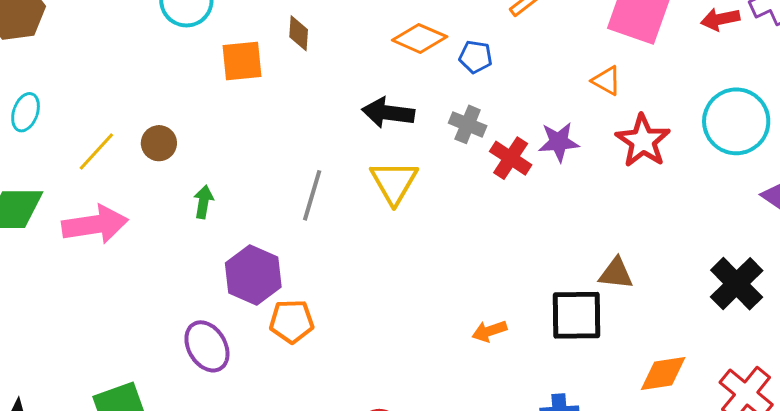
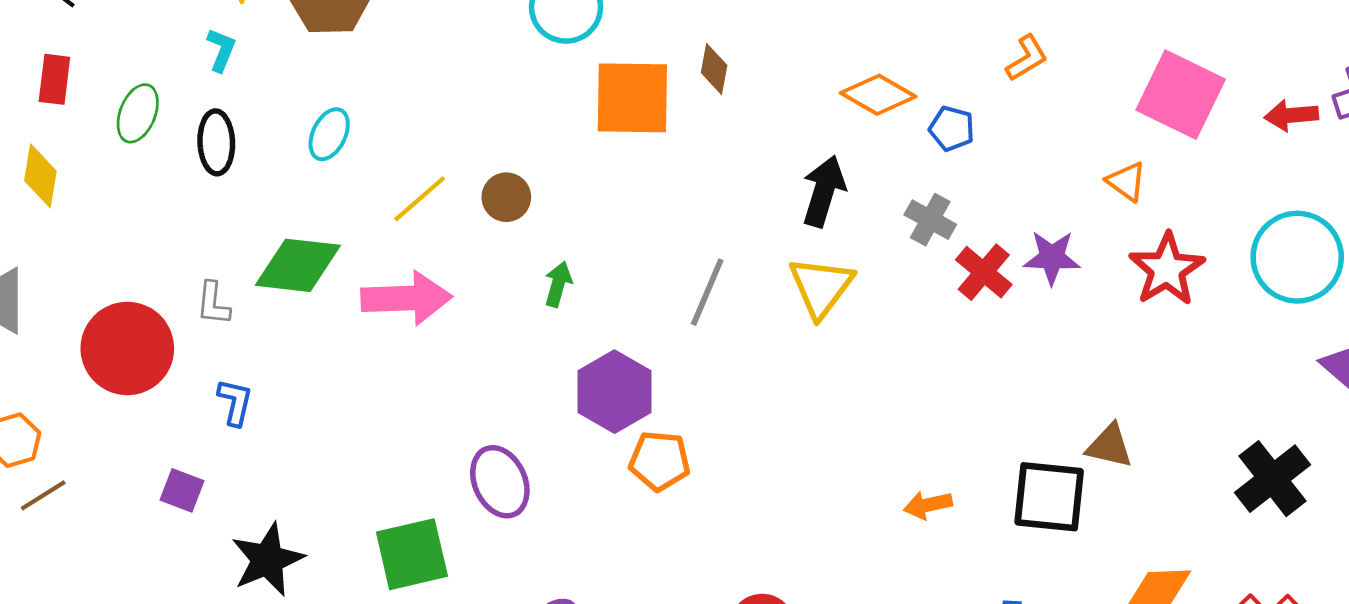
orange square: (242, 61) -> (632, 98), size x1.4
black arrow: (388, 113) -> (824, 191), turned 93
purple ellipse: (207, 346) -> (500, 482), moved

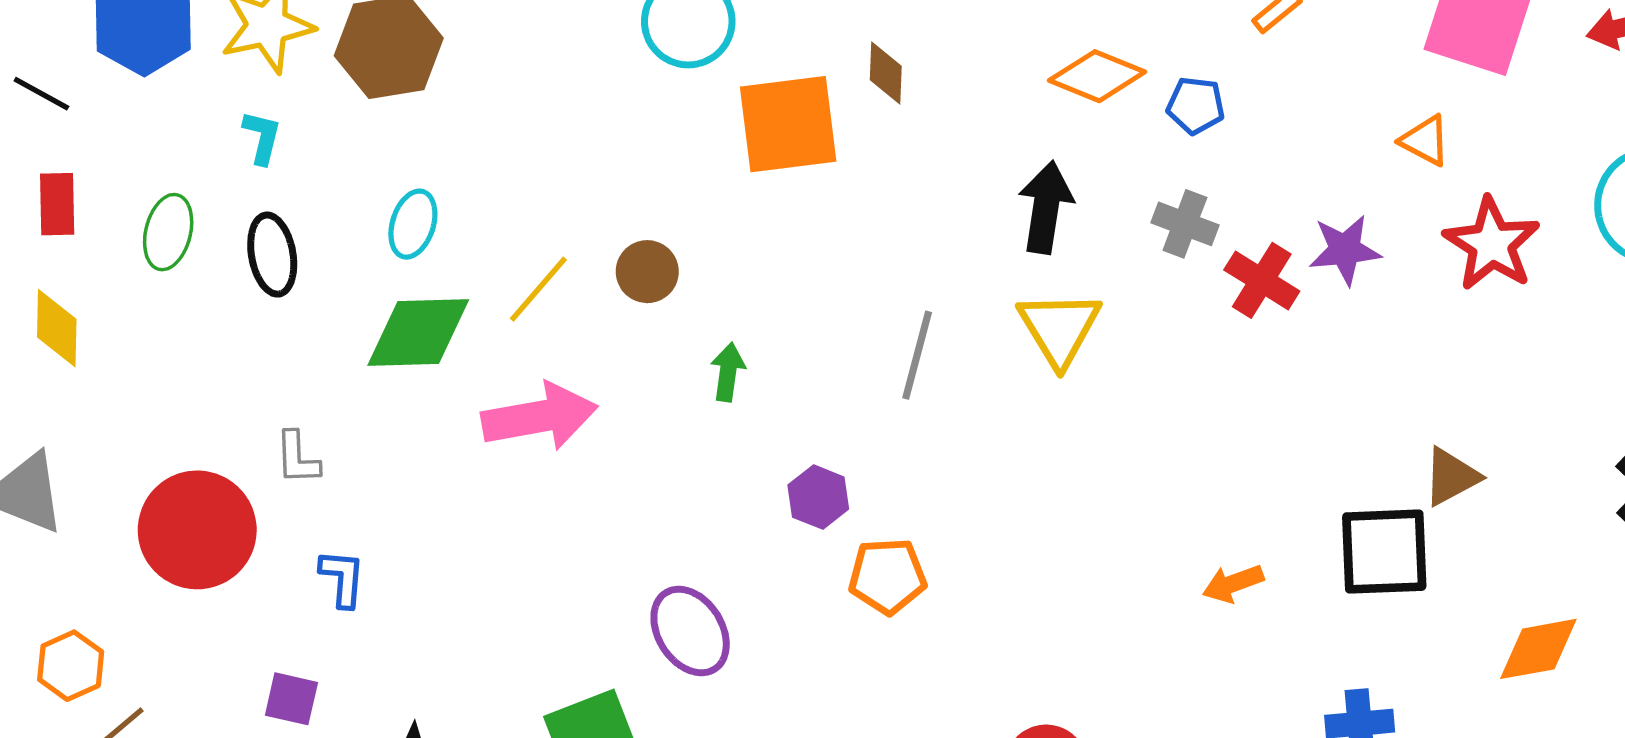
green diamond: (298, 265) -> (418, 333), moved
purple hexagon: (615, 392) -> (818, 497), size x0.6
brown triangle: (1110, 446) -> (1451, 477), turned -33

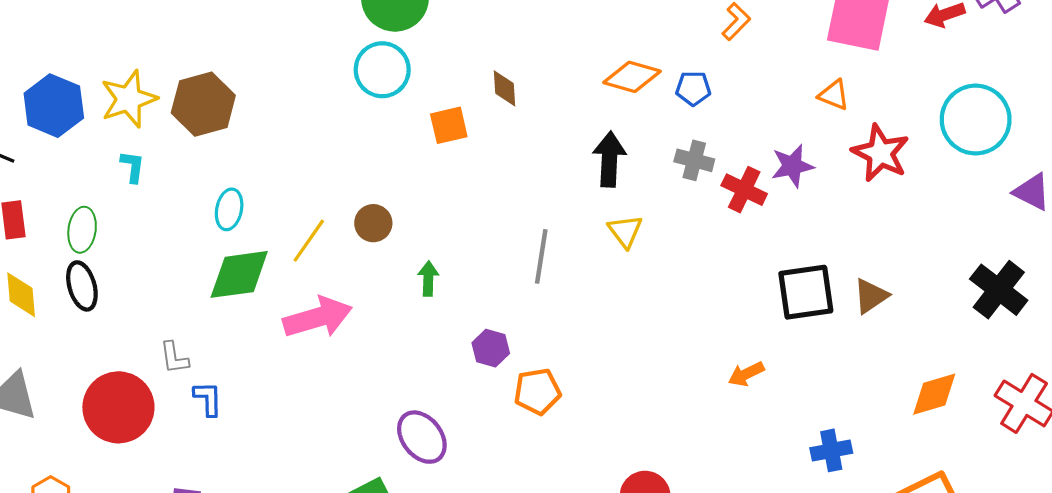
orange square: (788, 124) -> (449, 125), size x0.6
black ellipse: (272, 255) -> (82, 286), moved
yellow triangle: (1059, 328) -> (625, 231), size x0.7
black square: (1384, 552) -> (806, 292), moved
blue L-shape: (342, 578) -> (208, 399), moved

